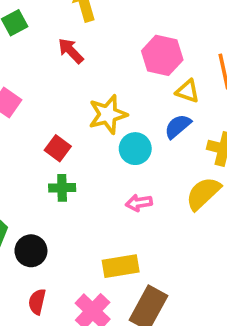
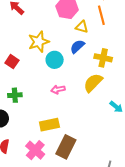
green cross: (62, 188) -> (15, 95), moved

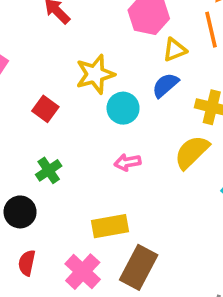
yellow triangle: (82, 27) -> (175, 50), turned -40
green cross: (15, 95) -> (49, 170), turned -32

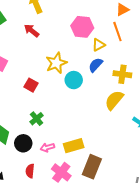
pink arrow: (127, 162) -> (47, 147), moved

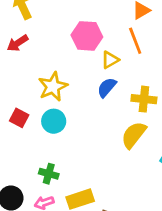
red arrow: (32, 31) -> (18, 43), turned -70
cyan circle: (74, 80) -> (54, 121), moved
green cross: (37, 119) -> (49, 174), moved, turned -32

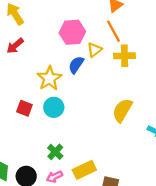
blue semicircle: (107, 87) -> (76, 65), moved
yellow cross: (144, 99) -> (125, 56), moved
green cross: (49, 174) -> (55, 152), turned 35

